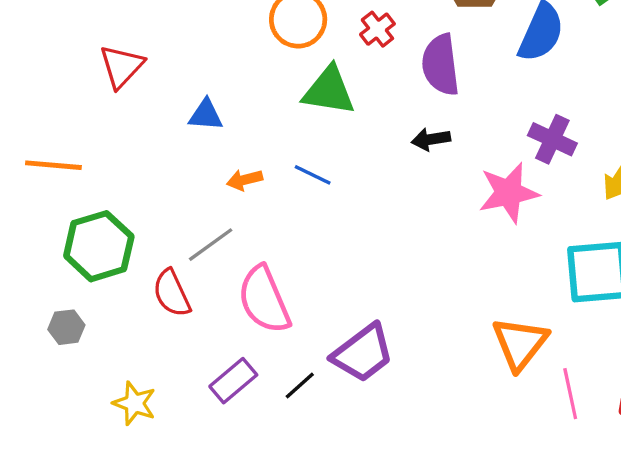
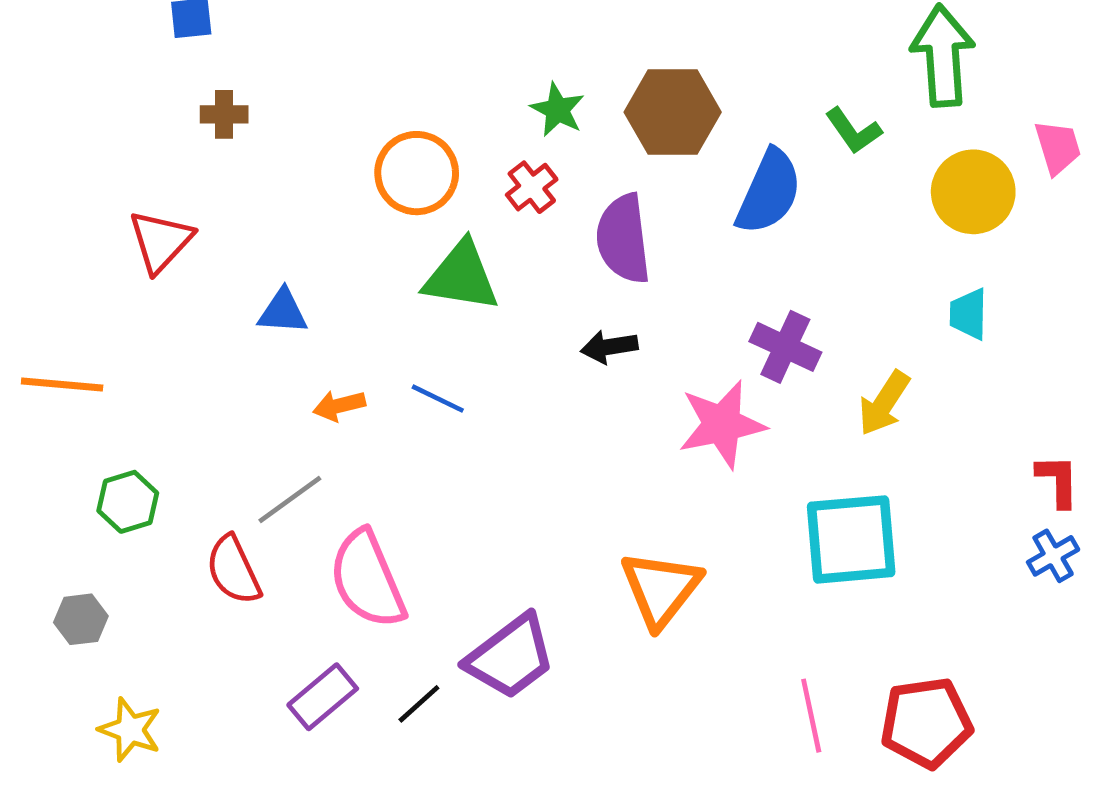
green hexagon: (99, 246) -> (128, 502), size x0.6
orange triangle: (520, 343) -> (661, 589), moved
yellow star: (134, 403) -> (130, 730), moved

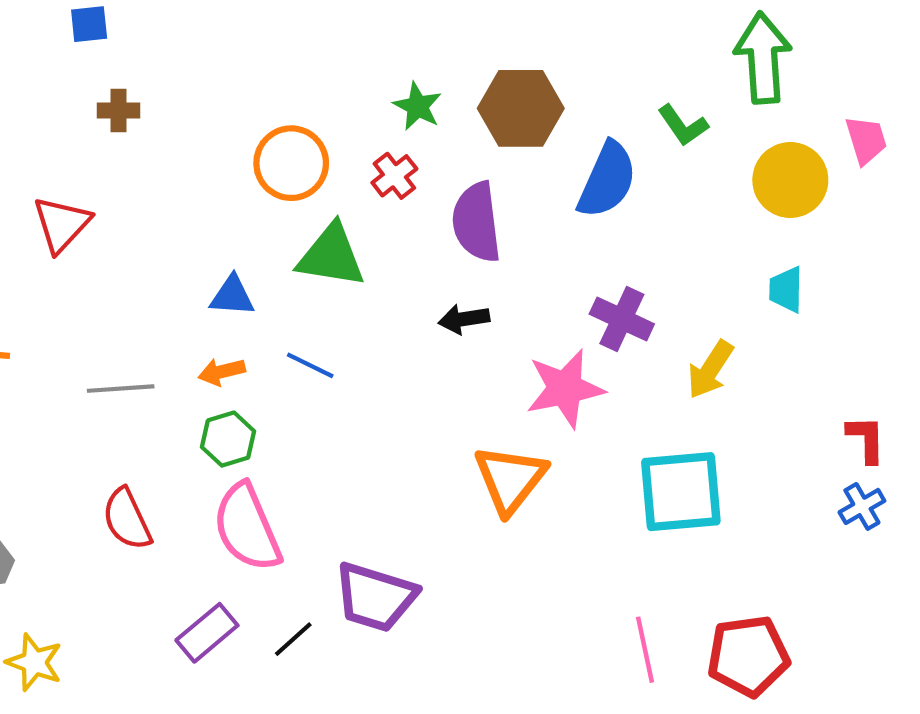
blue triangle: (283, 312) -> (232, 296), moved
gray line: (290, 500) -> (121, 389), moved, turned 32
green hexagon: (128, 502) -> (228, 439), moved
orange triangle: (661, 589) -> (510, 479), moved
purple trapezoid: (511, 657) -> (375, 597), turned 54

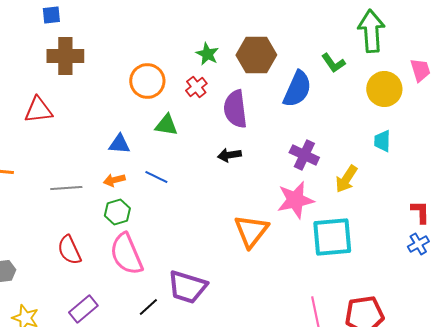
brown cross: (118, 111) -> (65, 56), size x1.8
red triangle: (62, 224) -> (38, 110), turned 40
green triangle: (331, 256) -> (166, 125), size x0.7
pink star: (565, 389) -> (295, 200), moved
purple rectangle: (207, 633) -> (83, 309), moved

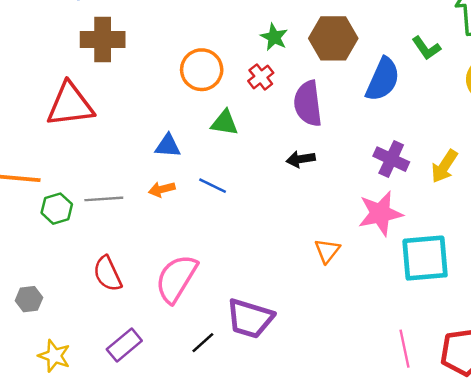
red triangle: (38, 110) -> (70, 105), size x1.4
yellow arrow: (346, 179) -> (444, 166), moved
green hexagon: (117, 212) -> (57, 209), moved
orange triangle: (251, 231) -> (327, 251), size x0.6
pink semicircle: (126, 254) -> (176, 279), turned 54

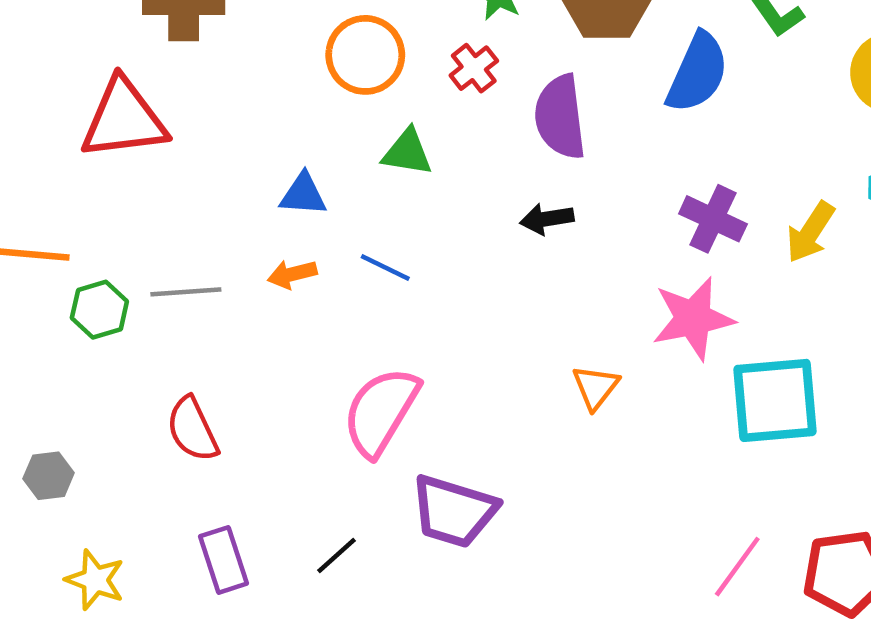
pink semicircle: (176, 279) -> (381, 412), moved
black line: (203, 343) -> (336, 555), moved
purple rectangle: (124, 345) -> (223, 560), turned -68
pink line: (405, 349) -> (737, 567), turned 48

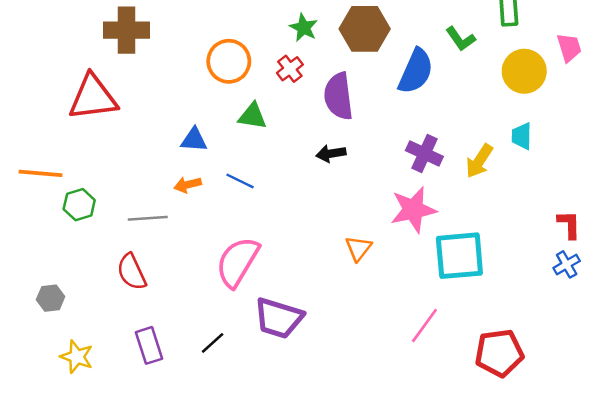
gray line: (186, 292) -> (148, 218), moved
pink line: (737, 567) -> (424, 326), moved

